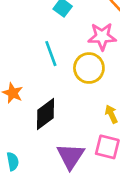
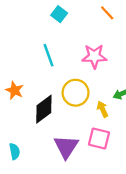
pink star: (102, 36) -> (94, 56), moved
yellow circle: (89, 68) -> (76, 93), moved

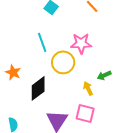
yellow circle: (76, 93) -> (63, 62), moved

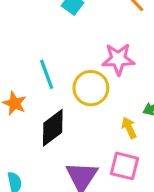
cyan line: (42, 42) -> (47, 74), moved

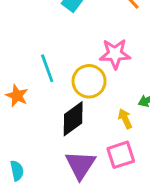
black diamond: (53, 128) -> (73, 119), moved
pink square: (124, 166) -> (121, 155), turned -32

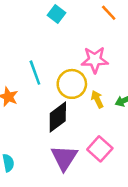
yellow arrow: (125, 119) -> (97, 99), moved
pink square: (121, 155) -> (100, 149), turned -30

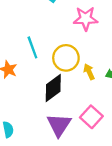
pink star: (95, 60) -> (86, 19), moved

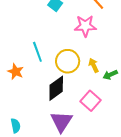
yellow arrow: (89, 72) -> (94, 65), moved
pink square: (91, 117) -> (90, 101), moved

